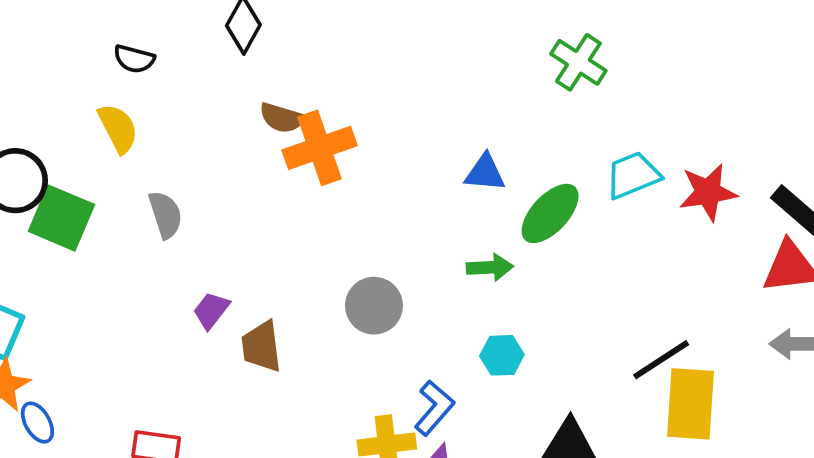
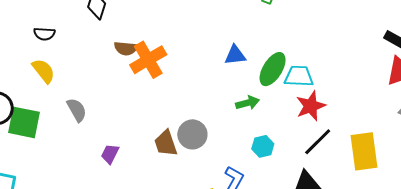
cyan trapezoid: (633, 175) -> (299, 76), moved, turned 36
red star: (708, 192) -> (311, 106), moved
brown trapezoid: (261, 347) -> (166, 143), moved
black line: (661, 360) -> (318, 142), moved

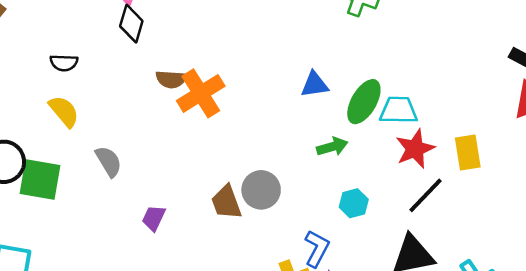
yellow rectangle: (364, 151) -> (468, 152), moved, size x0.7

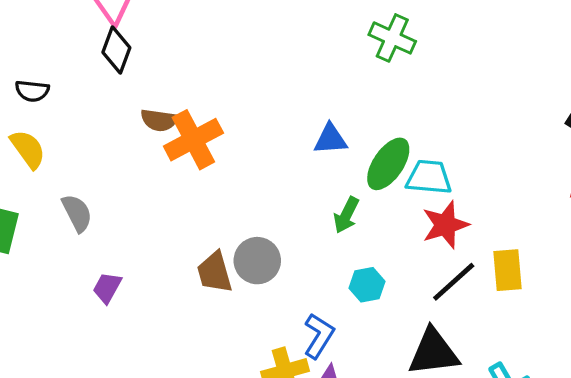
green arrow: (332, 147) -> (346, 215), turned 128
yellow rectangle: (468, 152) -> (507, 270), moved
purple trapezoid: (154, 218) -> (107, 288), moved

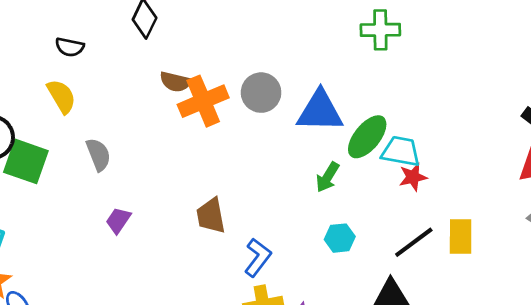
green cross: (392, 38) -> (380, 30), turned -30
blue triangle: (330, 139) -> (320, 111), size x1.6
red star: (445, 225) -> (413, 177), moved, size x0.7
gray circle: (257, 261) -> (261, 93), moved
blue L-shape: (319, 336) -> (258, 257), moved

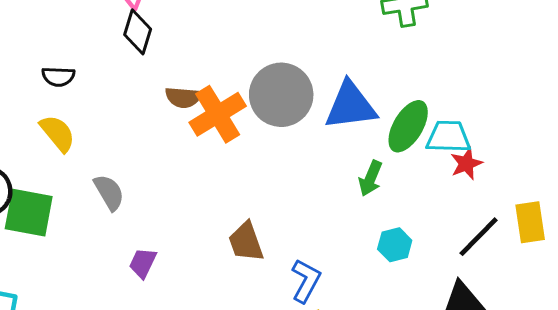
gray circle: (261, 93) -> (281, 95), size x1.4

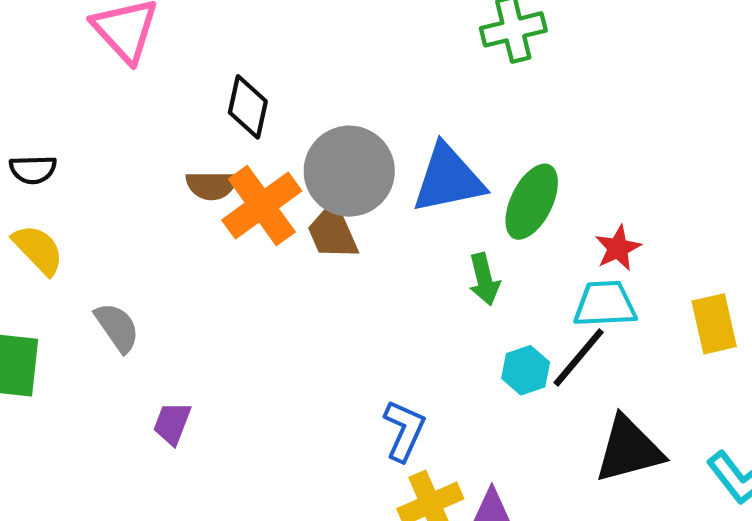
black diamond: (138, 32) -> (248, 107), moved
cyan trapezoid: (448, 137) -> (605, 304), moved
green arrow: (370, 178) -> (484, 279), turned -32
black line: (479, 237) -> (579, 357), moved
brown trapezoid: (246, 242) -> (333, 232), moved

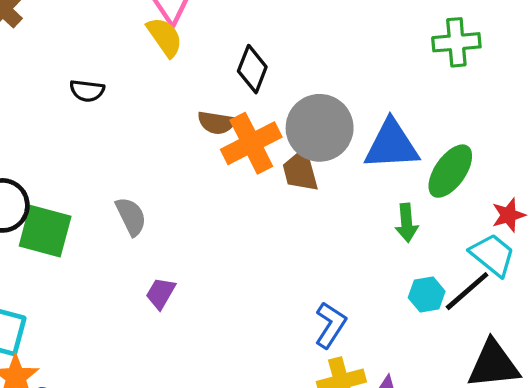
yellow semicircle: (38, 250) -> (165, 37), moved
cyan trapezoid: (605, 304) -> (493, 255), turned 33

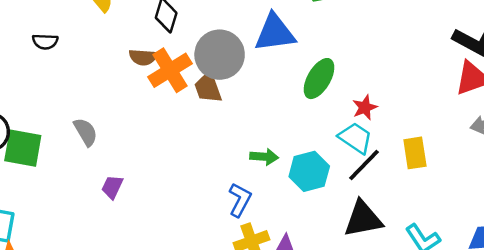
blue triangle: (392, 145) -> (275, 33), moved
green arrow: (407, 223) -> (264, 157), moved, turned -76
black line: (467, 291) -> (364, 165), moved
cyan hexagon: (427, 294) -> (309, 171), size x1.5

